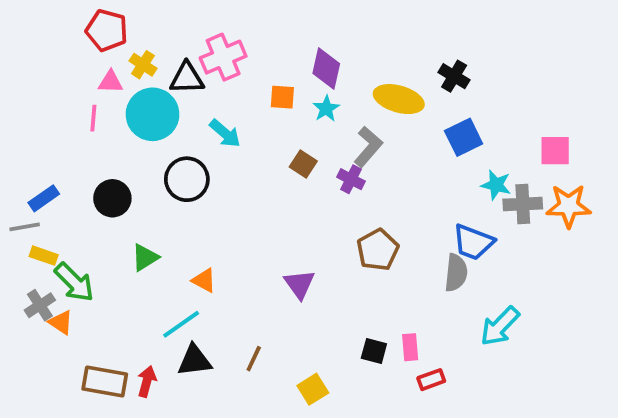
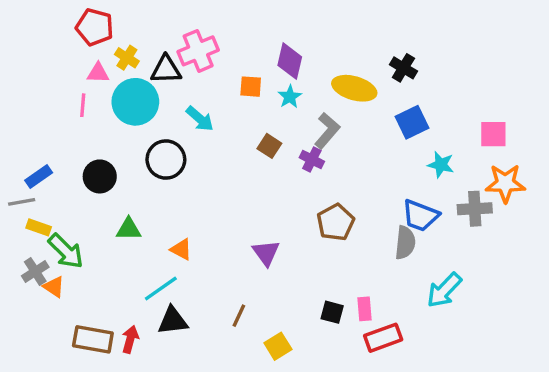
gray cross: (523, 204) -> (475, 209), moved
green triangle: (145, 257) -> (129, 229), turned 32
brown line: (254, 359) -> (239, 316), moved
red rectangle: (431, 380) -> (383, 338), size x1.5

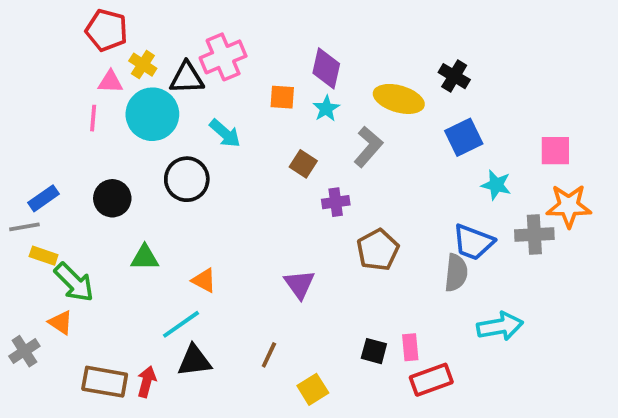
purple cross: (312, 160) -> (336, 202), moved, turned -35
gray cross: (35, 272) -> (24, 351), moved
cyan arrow: (444, 290) -> (500, 326), turned -144

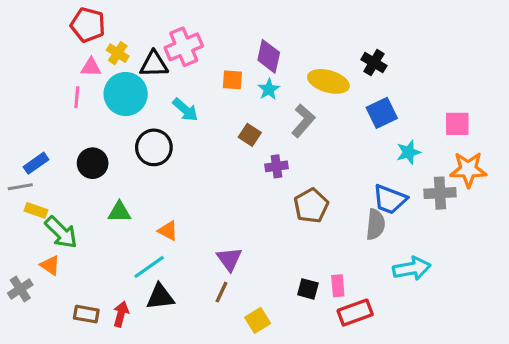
cyan star: (496, 185) -> (409, 152), turned -30
purple triangle: (299, 284) -> (229, 259), moved
brown rectangle: (105, 382) -> (86, 314), size x0.7

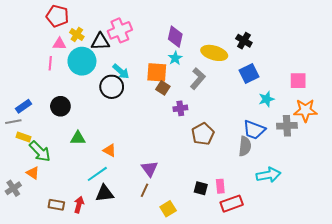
orange square: (232, 80) -> (157, 72), moved, size x1.5
black circle: (154, 147) -> (112, 87), moved

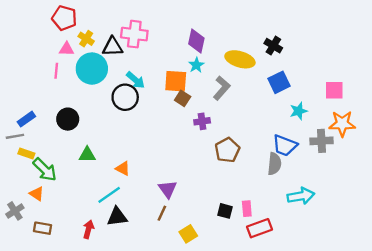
pink cross: (120, 30) -> (134, 34), turned 30
brown rectangle: (56, 205) -> (42, 228), moved

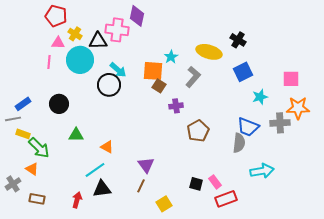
purple diamond: (196, 41) -> (137, 16), moved
pink rectangle: (247, 209) -> (215, 182), turned -32

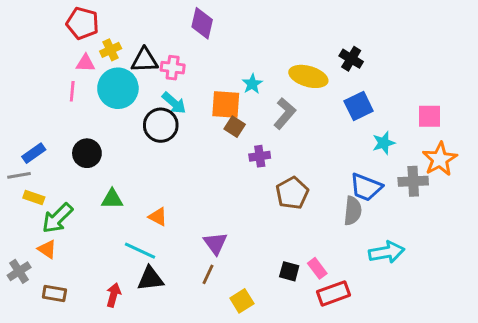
pink cross: (117, 30) -> (173, 68), moved, size x0.7
yellow cross: (75, 34) -> (111, 50), turned 32
orange star: (298, 108) -> (440, 159), turned -30
green arrow: (39, 148) -> (57, 218), turned 90
cyan line: (95, 170) -> (140, 251), turned 60

